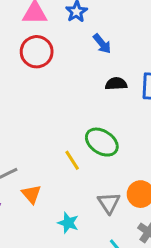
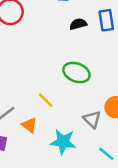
yellow line: (72, 160) -> (46, 100), moved
cyan star: (68, 223) -> (63, 142), size x1.5

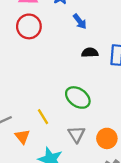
gray triangle: (92, 119) -> (76, 134), moved

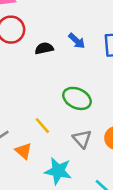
blue arrow: (80, 21) -> (77, 41), moved
black semicircle: (90, 53) -> (44, 48), moved

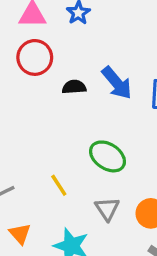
blue arrow: (77, 41) -> (117, 83), size x1.5
orange triangle: (23, 151) -> (20, 234), moved

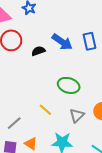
gray triangle: (107, 209) -> (77, 115), turned 35

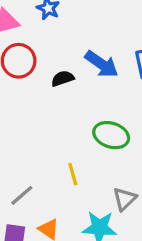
yellow line: (45, 110) -> (73, 174), turned 32
gray triangle: (77, 115) -> (125, 199), moved

